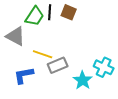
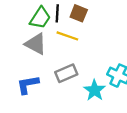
gray triangle: (16, 36) -> (36, 44), moved
yellow line: (43, 54) -> (67, 36), moved

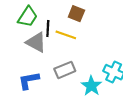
black line: (57, 13) -> (48, 28), moved
green trapezoid: (40, 18) -> (28, 17), moved

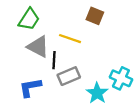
brown square: (76, 14) -> (95, 16), moved
black line: (48, 28) -> (54, 60), moved

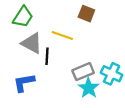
gray rectangle: (69, 76) -> (83, 72), moved

